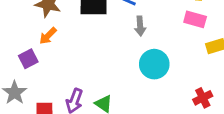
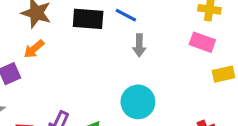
cyan circle: (154, 64) -> (138, 102), moved

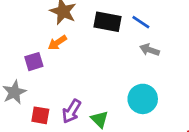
gray arrow: (139, 45) -> (149, 50), turned 102

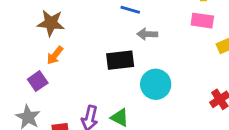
black rectangle: (108, 22) -> (120, 60), moved

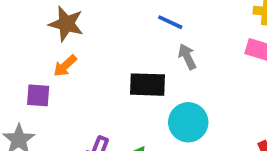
gray arrow: (147, 34) -> (187, 57), turned 54
purple square: (38, 81) -> (38, 95), turned 30

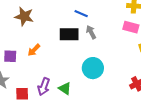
orange arrow: (65, 66) -> (34, 50), moved
black rectangle: (147, 85) -> (69, 34), moved

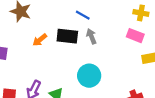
orange arrow: (34, 50) -> (40, 40), moved

